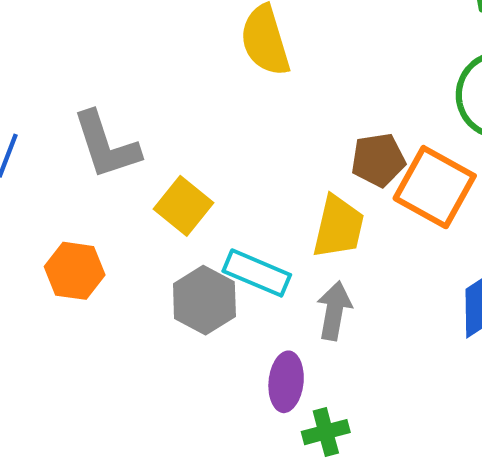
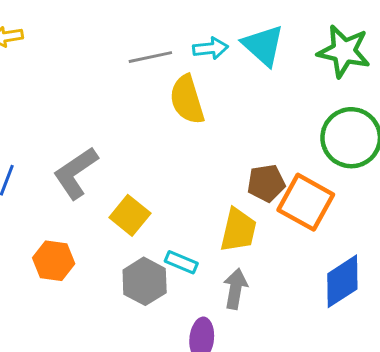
gray L-shape: (106, 145) -> (76, 173), turned 74
cyan rectangle: (257, 273) -> (181, 262), size x0.7

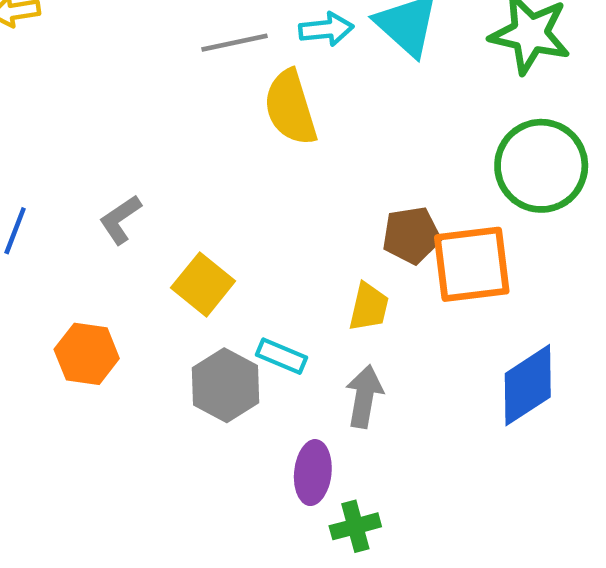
gray L-shape: (76, 173) -> (120, 220), size x0.6
orange square: (306, 202) -> (472, 264), turned -36
yellow trapezoid: (238, 230) -> (369, 307), size x0.7

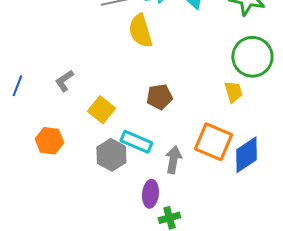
brown pentagon: (411, 235) -> (159, 97), moved
orange square: (472, 264) -> (213, 142), moved, turned 30
yellow trapezoid: (369, 307) -> (233, 92), moved, turned -30
cyan rectangle: (281, 356) -> (136, 142), size x1.4

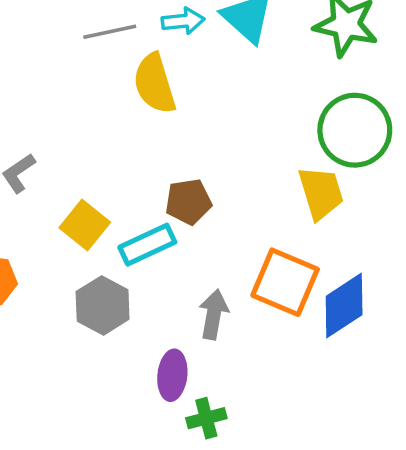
yellow trapezoid: (233, 92) -> (321, 193), size x1.4
cyan rectangle: (136, 142) -> (147, 245), moved, turned -48

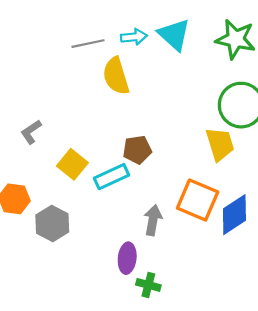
gray hexagon: (103, 305) -> (52, 223), moved
green cross: (206, 418) -> (148, 285), turned 30

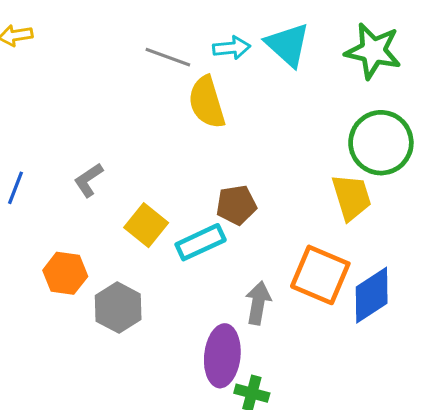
gray line: (88, 44) -> (168, 57), turned 32
purple ellipse: (127, 258) -> (222, 356), size x1.4

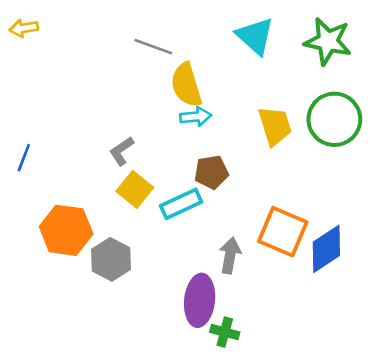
cyan arrow: (232, 48) -> (196, 117), moved
gray L-shape: (89, 180) -> (122, 151), moved
yellow trapezoid: (351, 197) -> (275, 126), moved
orange hexagon: (65, 273) -> (66, 230), size x1.4

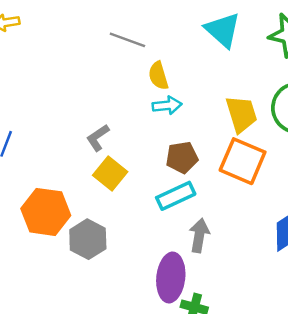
yellow semicircle: (186, 85) -> (158, 76), size x0.7
cyan rectangle: (181, 204) -> (176, 196), moved
orange square: (283, 232) -> (243, 161), moved

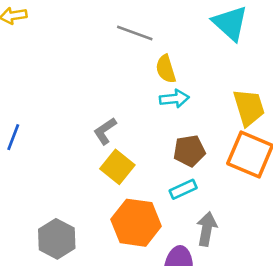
cyan rectangle: (176, 196) -> (183, 189), size x0.7
orange hexagon: (46, 212) -> (136, 223), moved
gray hexagon: (88, 239) -> (57, 239), moved

